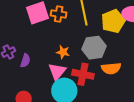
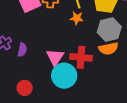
gray hexagon: (94, 48) -> (109, 30), moved
orange star: (63, 52) -> (77, 18), moved

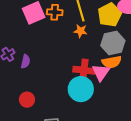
pink triangle: (55, 57) -> (101, 72), moved
cyan circle: (64, 76) -> (81, 89), moved

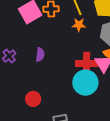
purple semicircle: (25, 61) -> (40, 55), moved

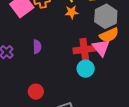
cyan circle: (85, 83) -> (86, 69), size x0.7

